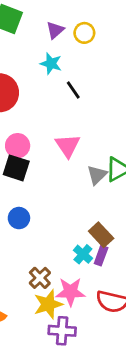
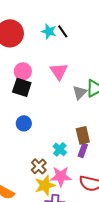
cyan star: (51, 64) -> (49, 31), moved
brown rectangle: (101, 235) -> (83, 135), turned 30
cyan cross: (83, 254) -> (60, 149), moved

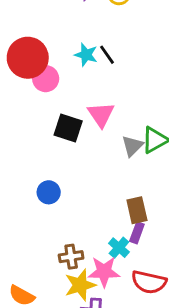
pink circle: (23, 71) -> (46, 79), moved
black square: (22, 87) -> (68, 128), moved
cyan cross: (60, 149) -> (119, 248), moved
brown cross: (39, 166) -> (71, 257), turned 35

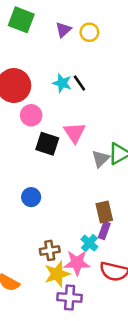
pink circle: (46, 79) -> (31, 115), moved

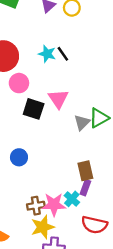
pink star: (77, 263) -> (54, 205), moved

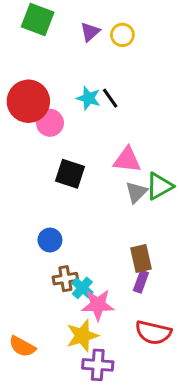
pink circle: (19, 83) -> (50, 123), moved
pink triangle: (58, 99) -> (127, 160), moved, turned -50
cyan cross: (72, 199) -> (82, 288), moved
brown cross: (36, 206) -> (65, 279), moved

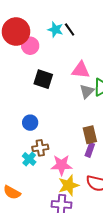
cyan cross: (82, 288) -> (29, 159), moved
yellow star: (82, 336) -> (69, 185), moved

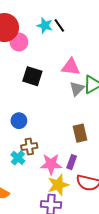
purple rectangle: (90, 150) -> (72, 162), moved

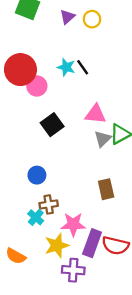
black square: (32, 76) -> (52, 125), turned 36
purple rectangle: (72, 162) -> (92, 243), moved, size x1.6
yellow star: (58, 185) -> (57, 245), moved

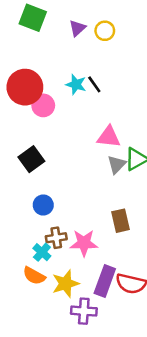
black square: (52, 125) -> (31, 159), moved
pink star: (73, 224) -> (84, 243), moved
orange semicircle: (16, 256) -> (34, 276), moved

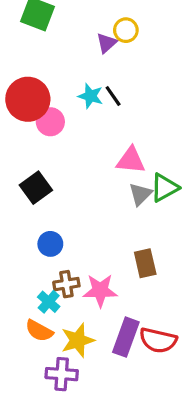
purple triangle: (77, 28) -> (107, 43), moved
purple cross: (84, 311) -> (62, 374), moved

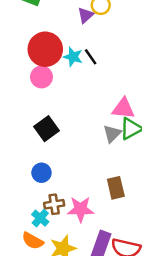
red circle: (28, 99) -> (45, 49), moved
pink triangle: (131, 160) -> (123, 108), moved
black square: (36, 188) -> (47, 129), moved

